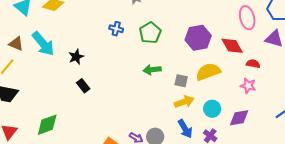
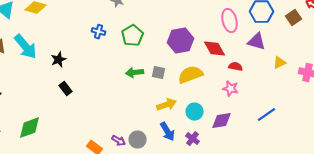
gray square: (181, 81) -> (158, 73), moved

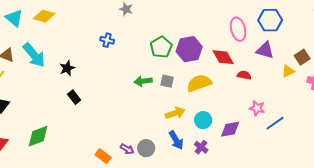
brown square: (294, 18) -> (302, 57), moved
green pentagon: (132, 36) -> (161, 47), moved
pink star: (230, 89) -> (257, 108), moved

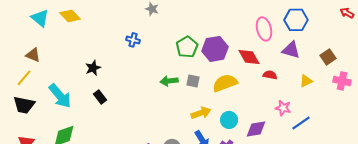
yellow diamond: (44, 16) -> (70, 16), turned 30
cyan arrow: (34, 55) -> (60, 96), moved
yellow triangle: (288, 71) -> (306, 81), moved

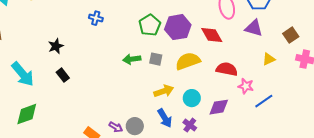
red semicircle: (270, 75) -> (227, 69), moved, size x1.5

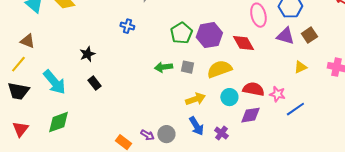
brown square: (291, 35) -> (309, 35), moved
red semicircle: (227, 69) -> (253, 89), moved
cyan circle: (192, 98) -> (229, 97), moved

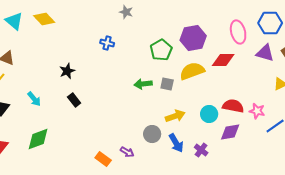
purple hexagon: (209, 35) -> (193, 38), moved
red diamond: (243, 43) -> (223, 60), turned -60
yellow semicircle: (219, 69) -> (192, 71), moved
cyan arrow: (54, 82) -> (34, 99), size x0.6
gray circle: (166, 134) -> (152, 134), moved

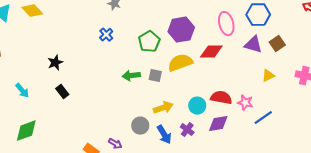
blue cross: (107, 43) -> (106, 35), moved, turned 32
purple cross: (201, 150) -> (187, 130), moved

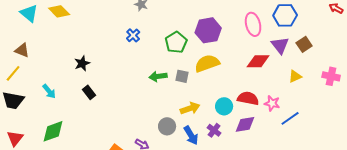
purple triangle: (253, 45) -> (280, 45), turned 36
red diamond: (211, 52) -> (258, 61), moved

